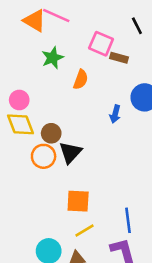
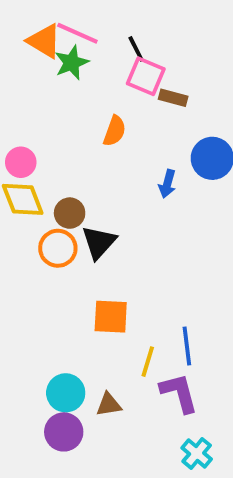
black line: (137, 26) -> (136, 49), moved
green star: (52, 58) -> (72, 63), moved
yellow line: (84, 231) -> (148, 362), moved, turned -42

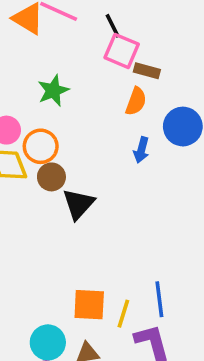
green star: (72, 63) -> (53, 91), moved
orange semicircle: (115, 131) -> (136, 101), moved
orange circle: (58, 248) -> (41, 146), moved
orange square: (111, 317) -> (89, 305), moved

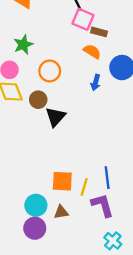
green star: (53, 91) -> (23, 45), moved
orange semicircle: (136, 101) -> (92, 51), turned -78
orange circle: (41, 146) -> (50, 71), moved

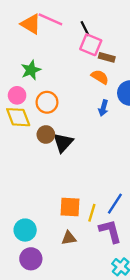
orange circle: (50, 71) -> (47, 102), moved
brown circle: (38, 100) -> (46, 134), moved
blue line: (107, 178) -> (115, 204), turned 40
cyan circle: (36, 205) -> (25, 230), moved
purple circle: (35, 228) -> (31, 259), moved

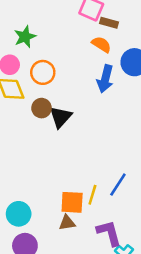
blue arrow: (103, 108) -> (105, 79), size x1.5
orange square: (70, 207) -> (72, 202), moved
purple L-shape: (110, 231) -> (109, 233), moved

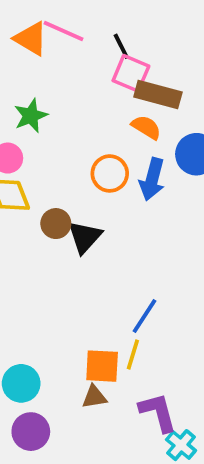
brown rectangle: (109, 23) -> (158, 95), size x1.6
orange circle: (43, 72) -> (110, 173), moved
blue line: (118, 185) -> (144, 316), moved

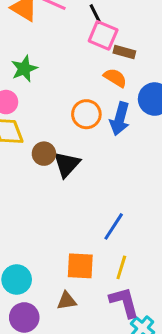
brown rectangle: (158, 95) -> (124, 52), size x0.6
yellow line: (133, 355) -> (121, 267), moved
brown triangle: (94, 397) -> (67, 301), moved

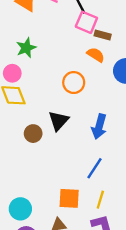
blue arrow: (120, 119) -> (99, 127), moved
brown circle: (44, 154) -> (33, 134), moved

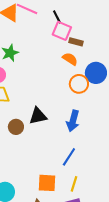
orange circle: (74, 83) -> (79, 84), moved
black triangle: (59, 121) -> (38, 116), turned 36

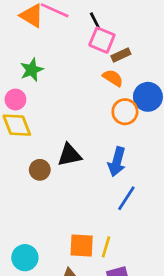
brown rectangle: (76, 42) -> (121, 55), turned -40
blue line: (69, 157) -> (126, 198), moved
yellow line: (74, 184) -> (106, 247), moved

